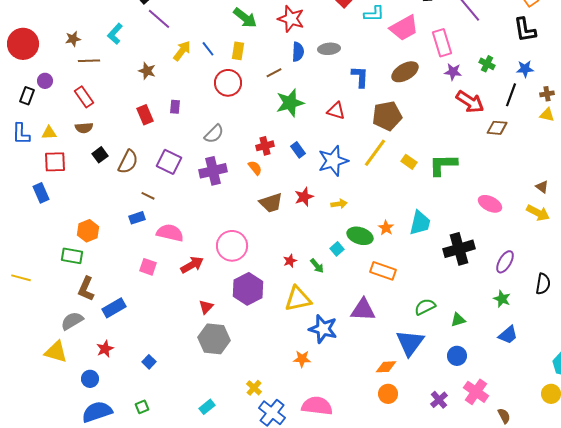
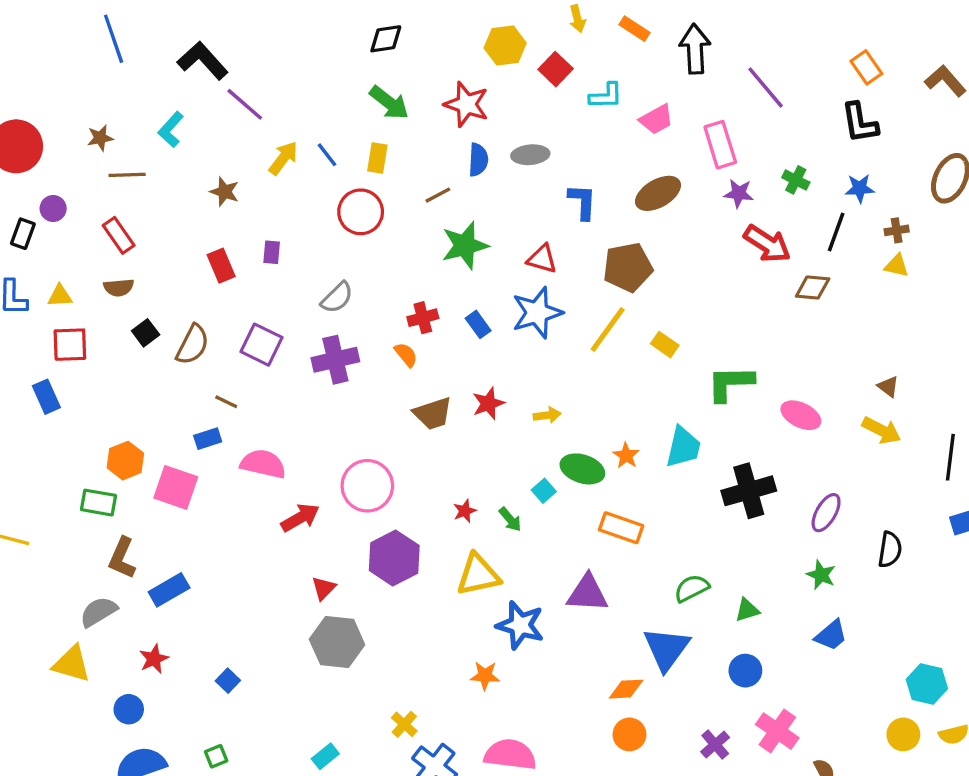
pink trapezoid: (404, 28) -> (656, 119), size x0.7
blue star: (333, 161) -> (537, 313), moved
green L-shape: (443, 165) -> (730, 383), moved
pink square: (148, 267) -> (176, 487), moved, size x1.5

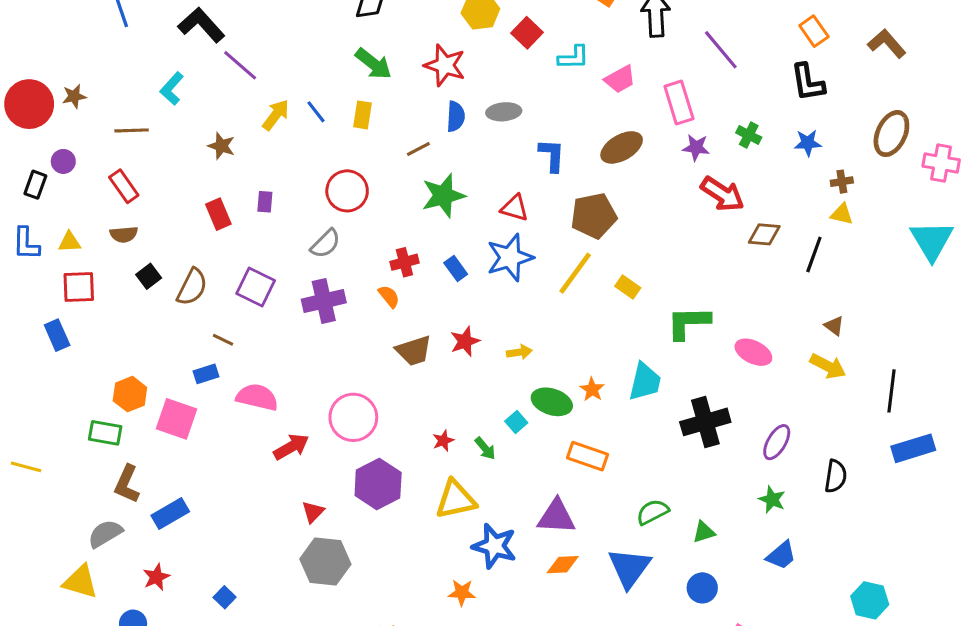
brown star: (100, 138) -> (74, 96), moved
red circle: (361, 212) -> (347, 191), moved
black line: (836, 232) -> (814, 254), moved
orange diamond: (626, 689) -> (563, 565), moved

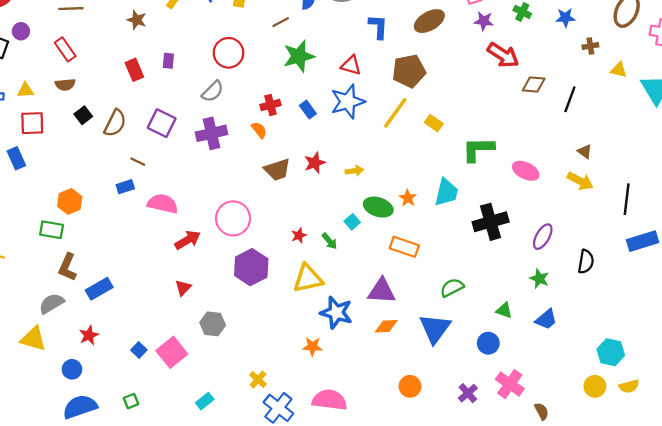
yellow triangle: (842, 214) -> (619, 70), moved
pink square: (176, 419) -> (172, 352), moved, turned 32
red triangle: (313, 512) -> (183, 288), moved
green triangle: (704, 532) -> (504, 310), moved, turned 36
gray hexagon: (325, 562) -> (213, 324), size x0.7

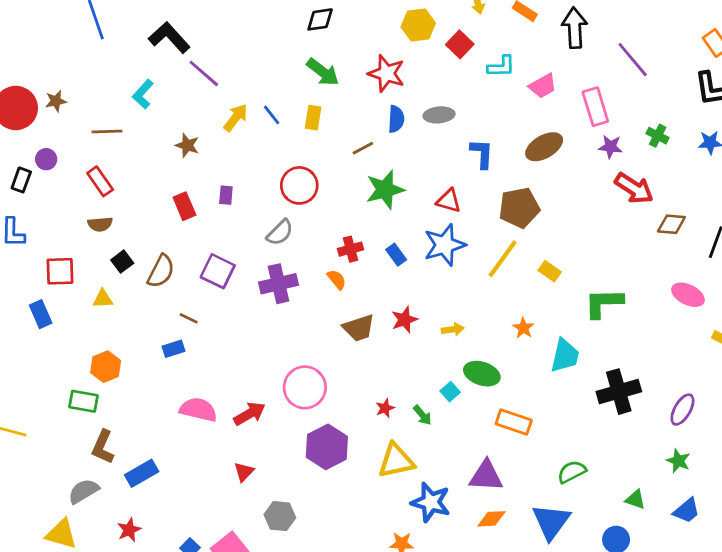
yellow triangle: (25, 90) -> (103, 299), moved
pink ellipse: (526, 171) -> (688, 295), moved
orange star: (408, 198) -> (523, 328), moved
pink semicircle: (163, 204) -> (198, 410), moved

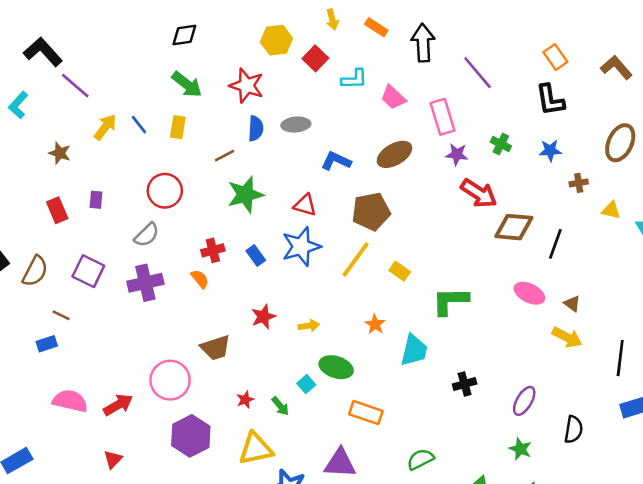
pink trapezoid: (543, 86) -> (393, 97), turned 72
blue L-shape: (482, 154) -> (336, 161), turned -68
brown diamond: (671, 224) -> (514, 227), size x1.4
brown trapezoid: (359, 328) -> (215, 348), moved
black cross: (619, 392) -> (465, 384), size x0.6

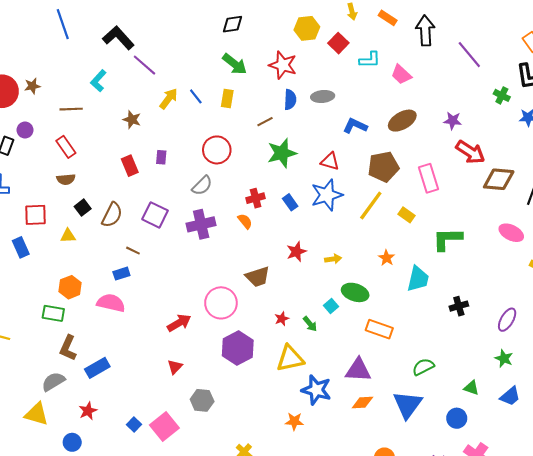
pink rectangle: (442, 117) -> (428, 178), moved
green cross: (501, 144) -> (502, 95), moved
pink semicircle: (70, 401) -> (111, 303), moved

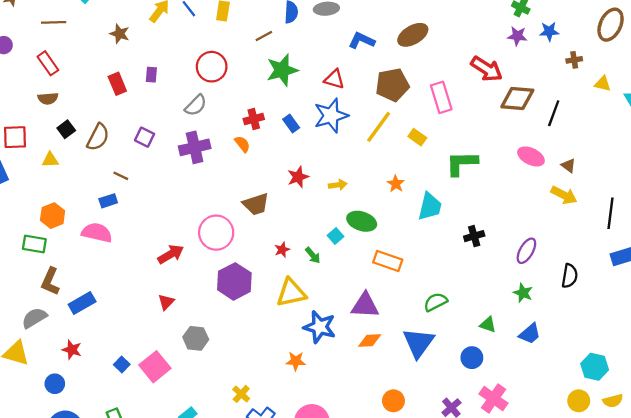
purple star: (453, 121) -> (517, 36), moved
purple square: (155, 215) -> (145, 137), size x0.7
red star: (88, 411) -> (72, 350), turned -30

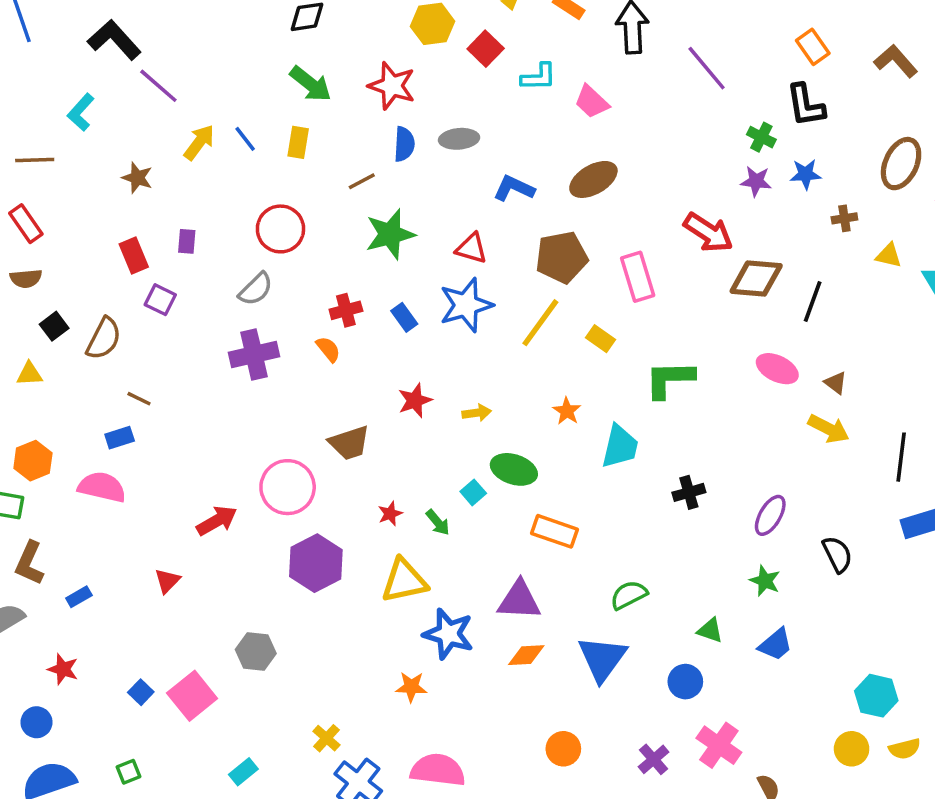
purple square: (145, 137) -> (160, 300), moved
black semicircle: (570, 276) -> (837, 554), turned -35
red triangle: (166, 302) -> (167, 581), moved
blue rectangle: (82, 303) -> (79, 597), size x0.6

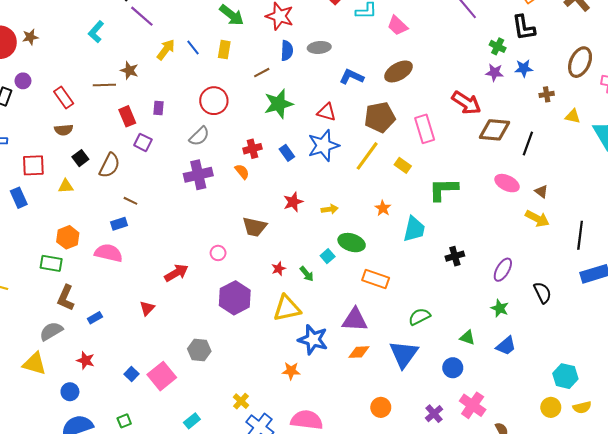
brown line: (35, 160) -> (104, 85), moved
brown trapezoid: (349, 443) -> (255, 227), turned 30
pink circle: (288, 487) -> (218, 253), size x0.5

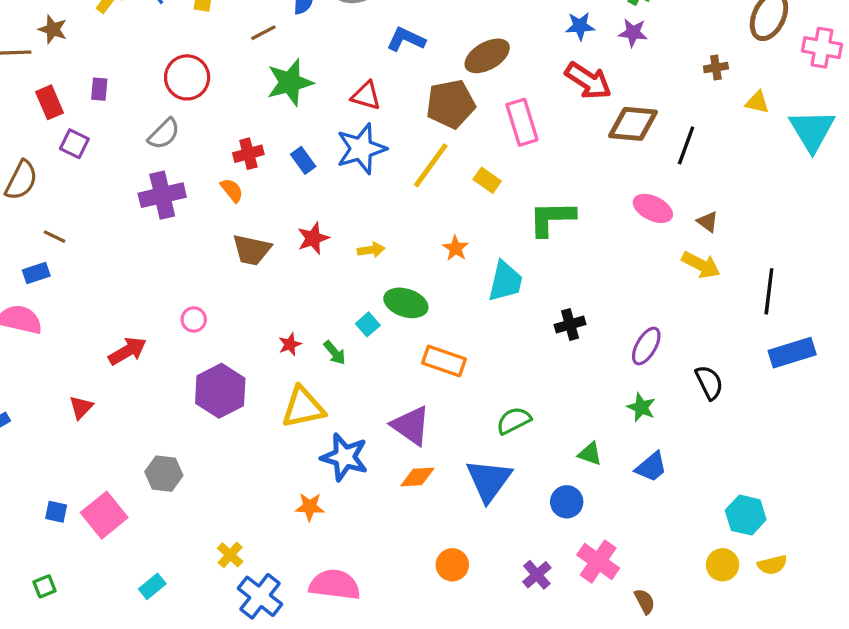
blue star: (524, 68) -> (580, 26), moved
brown ellipse: (399, 71) -> (487, 56), moved
brown trapezoid: (255, 227) -> (252, 250), moved
purple triangle: (355, 320) -> (411, 426), turned 32
blue square: (131, 374) -> (56, 512), turned -32

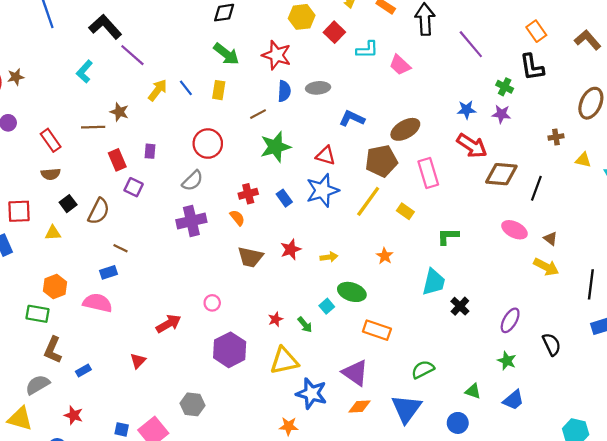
green L-shape: (552, 218) -> (448, 236), size x0.7
cyan trapezoid: (505, 281) -> (434, 282), moved
black cross: (570, 324) -> (460, 306), turned -30

